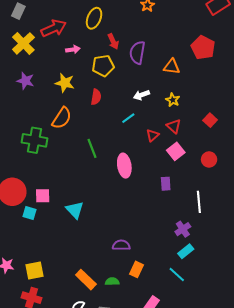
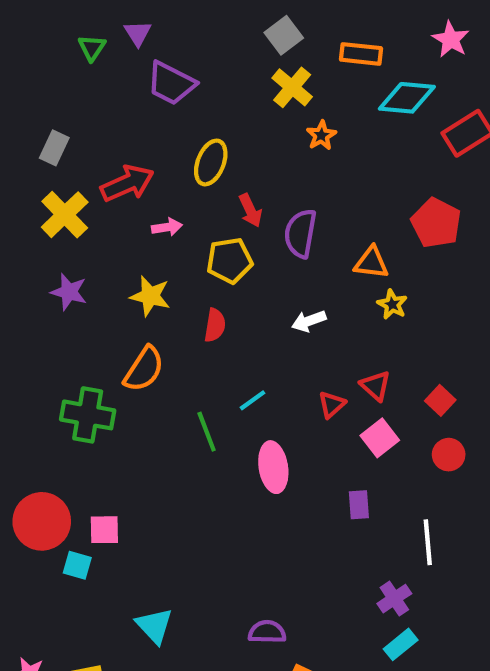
yellow star: (173, 100) -> (392, 304), moved
cyan line: (128, 118) -> (252, 400), moved
red square: (210, 120) -> (440, 400), moved
cyan triangle: (75, 210) -> (154, 626), moved

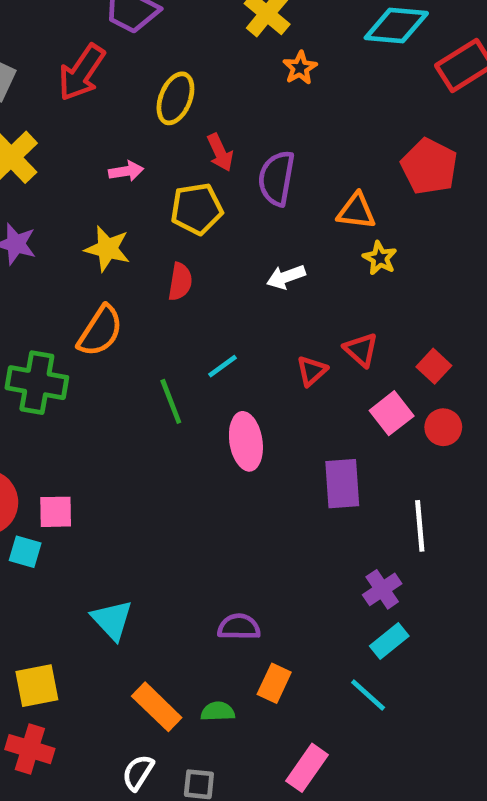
red arrow: (127, 183) -> (82, 73), moved, turned 148
pink square: (380, 438) -> (392, 413), moved
purple rectangle: (359, 505) -> (342, 484), size x1.5

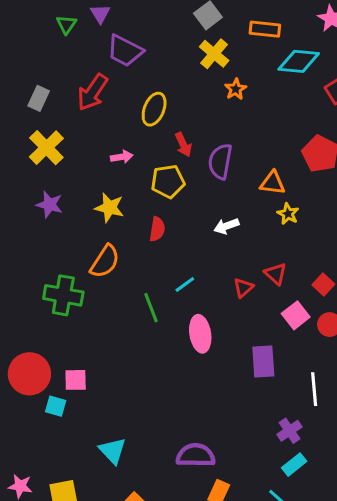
purple semicircle: (239, 627) -> (196, 455), size x1.4

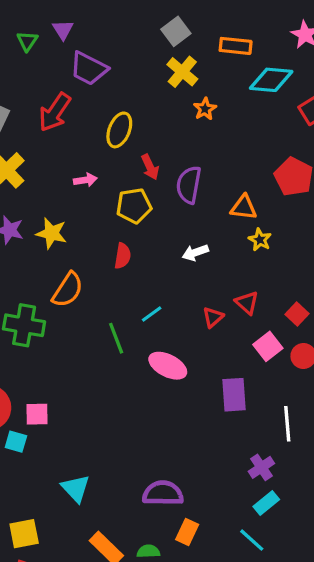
yellow star: (109, 208) -> (52, 233), moved
pink ellipse: (200, 334) -> (168, 366), turned -54

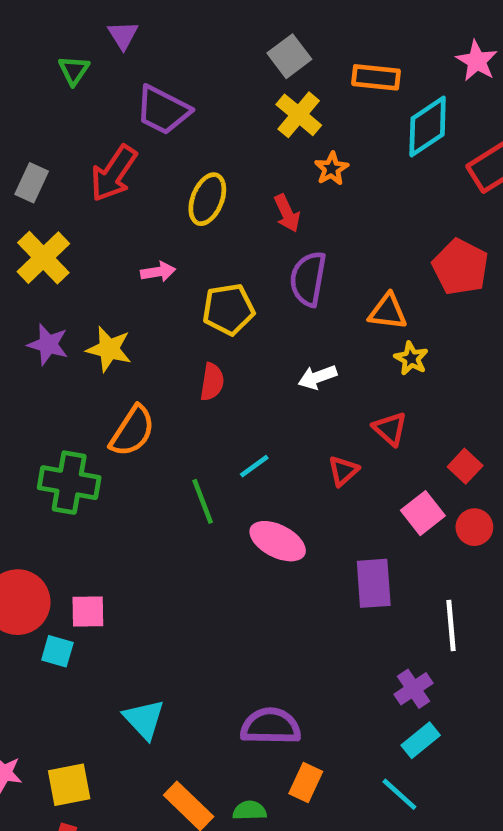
purple triangle: (63, 30) -> (123, 35), moved
cyan diamond: (271, 80) -> (428, 127), turned -39
red arrow: (150, 167) -> (287, 213), moved
red triangle: (247, 303) -> (390, 429), moved

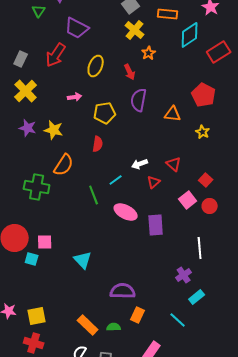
yellow star: (411, 358) -> (203, 132), moved
white arrow: (317, 377) -> (140, 164), moved
purple rectangle: (374, 583) -> (156, 225), moved
cyan triangle: (144, 719) -> (83, 260), moved
cyan rectangle: (421, 740) -> (197, 297), moved

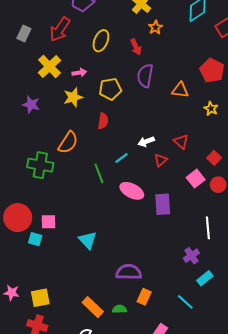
yellow cross: (26, 91) -> (50, 66), moved
yellow star: (54, 130) -> (73, 97), moved, turned -30

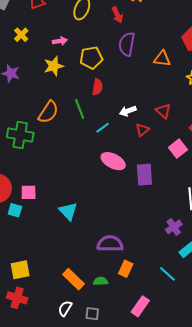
yellow cross: (50, 66) -> (21, 35), moved, size x0.6
red semicircle: (103, 121) -> (97, 87), moved
green line: (99, 173) -> (80, 109), moved

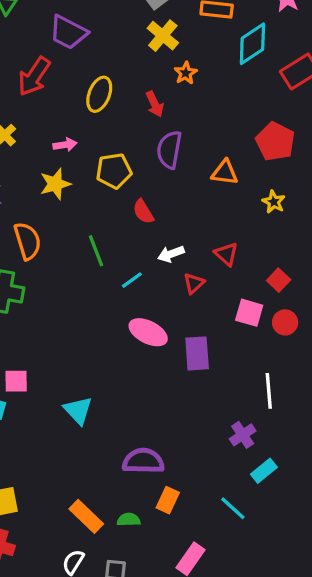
red semicircle: (97, 87) -> (143, 212), moved, turned 140
orange semicircle: (48, 112) -> (28, 241), moved, turned -50
pink square: (178, 149) -> (249, 313), turned -36

